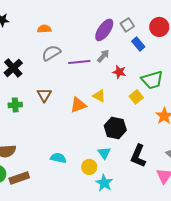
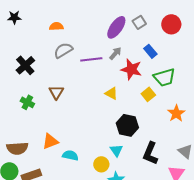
blue rectangle: (138, 44) -> (150, 51), moved
red star: (119, 72) -> (131, 69), size x1.5
green cross: (15, 105) -> (27, 102), turned 32
orange triangle: (78, 105) -> (50, 141), moved

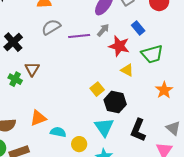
brown triangle: (56, 92) -> (32, 69), moved
yellow triangle: (111, 93) -> (127, 70), moved
yellow square: (148, 94) -> (97, 89), moved
cyan triangle: (116, 150) -> (104, 127), size x1.5
yellow circle: (101, 164) -> (79, 144), moved

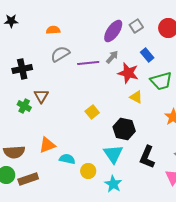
black cross: (13, 42) -> (22, 69), turned 30
yellow square: (97, 89) -> (92, 112), moved

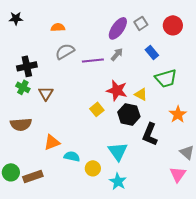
red star: (128, 73) -> (117, 90), moved
green cross: (24, 106) -> (23, 87), moved
black hexagon: (124, 129) -> (129, 114), moved
brown semicircle: (14, 152) -> (21, 124), moved
black L-shape: (147, 157) -> (150, 134), moved

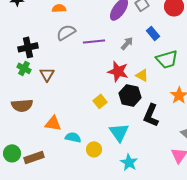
gray arrow: (117, 54) -> (127, 43), moved
yellow square: (97, 109) -> (100, 101), moved
orange triangle: (52, 142) -> (53, 123), turned 30
cyan star: (118, 181) -> (129, 162), moved

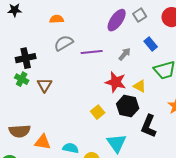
brown semicircle: (22, 105) -> (20, 131), moved
orange triangle: (53, 123) -> (43, 142), moved

